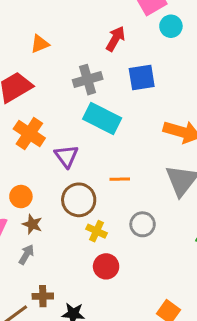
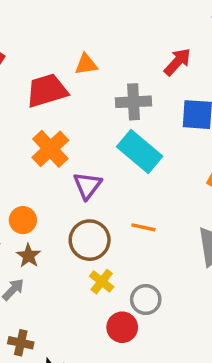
orange triangle: (40, 44) -> (86, 64), moved
gray circle: (143, 224) -> (146, 300), moved
red circle: (106, 266) -> (122, 327), moved

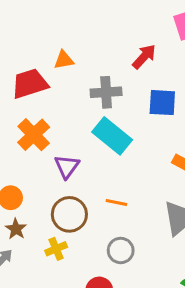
yellow cross: (102, 282) -> (56, 249), moved, turned 30
gray circle: (146, 300) -> (121, 250), moved

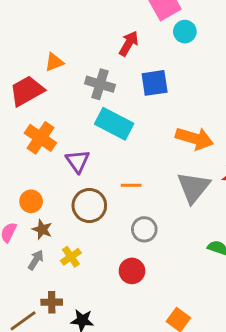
gray cross: (106, 92) -> (100, 84), turned 32
yellow cross: (56, 249) -> (71, 257), moved

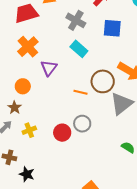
cyan rectangle: (114, 124) -> (79, 49), size x0.7
orange circle: (31, 201) -> (23, 86), moved
brown circle: (89, 205) -> (103, 81), moved
red circle: (132, 271) -> (62, 133), moved

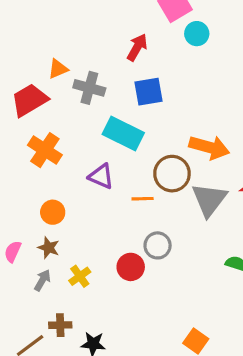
gray cross: (76, 20) -> (89, 88), moved
blue square: (112, 28) -> (149, 92), moved
cyan rectangle: (79, 49) -> (123, 133), size x1.4
purple triangle: (49, 68) -> (101, 176), moved, turned -30

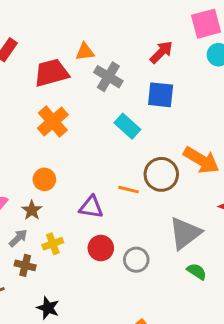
cyan rectangle: (123, 133) -> (127, 126), size x0.7
purple triangle: (101, 176) -> (91, 207), moved, turned -30
gray triangle: (209, 200) -> (185, 233), moved
gray circle: (158, 245) -> (136, 260), moved
brown cross: (60, 325) -> (25, 265), moved

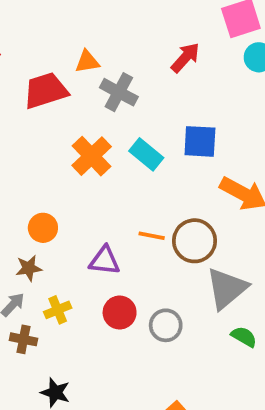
blue square: (161, 95) -> (200, 141), moved
orange cross: (53, 122) -> (92, 156), moved
brown circle: (161, 174) -> (194, 241), moved
brown star: (32, 210) -> (29, 268), turned 30

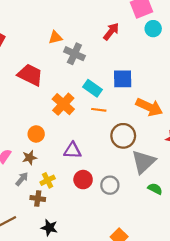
red trapezoid: (46, 91) -> (30, 75), moved, turned 48
orange cross: (92, 156) -> (63, 104), moved
orange line: (152, 236) -> (99, 110), moved
brown cross: (23, 339) -> (38, 198), moved

